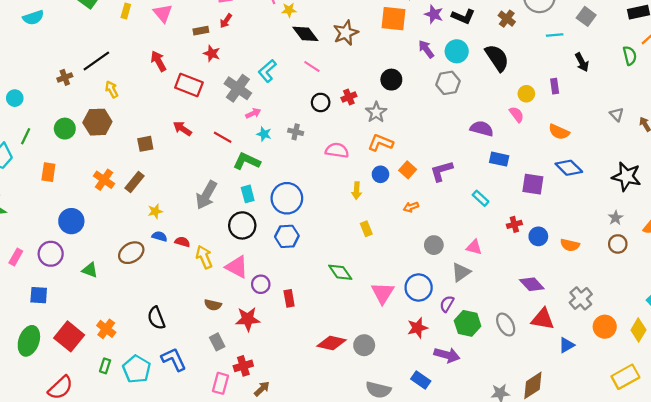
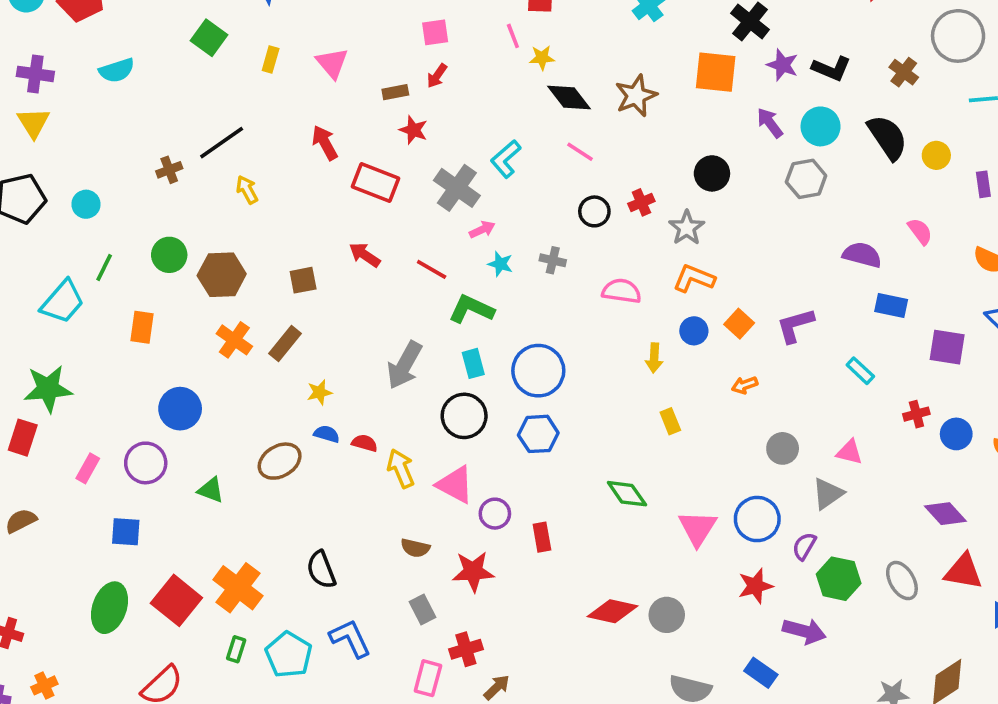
yellow circle: (526, 94) -> (936, 155), moved
brown hexagon: (97, 122) -> (222, 275), moved
orange cross: (106, 329) -> (238, 588), size x1.5

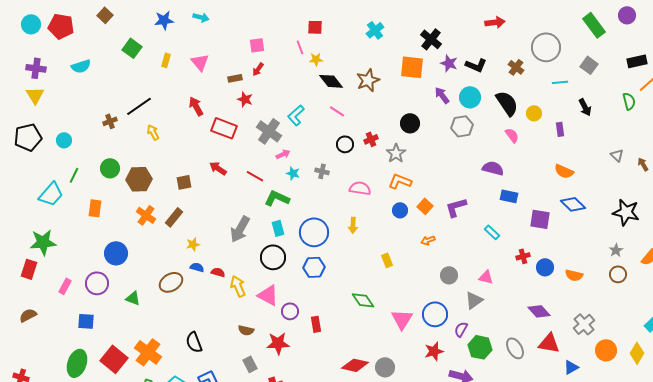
pink semicircle: (920, 231) -> (512, 135), moved
yellow arrow: (654, 358) -> (353, 225), moved

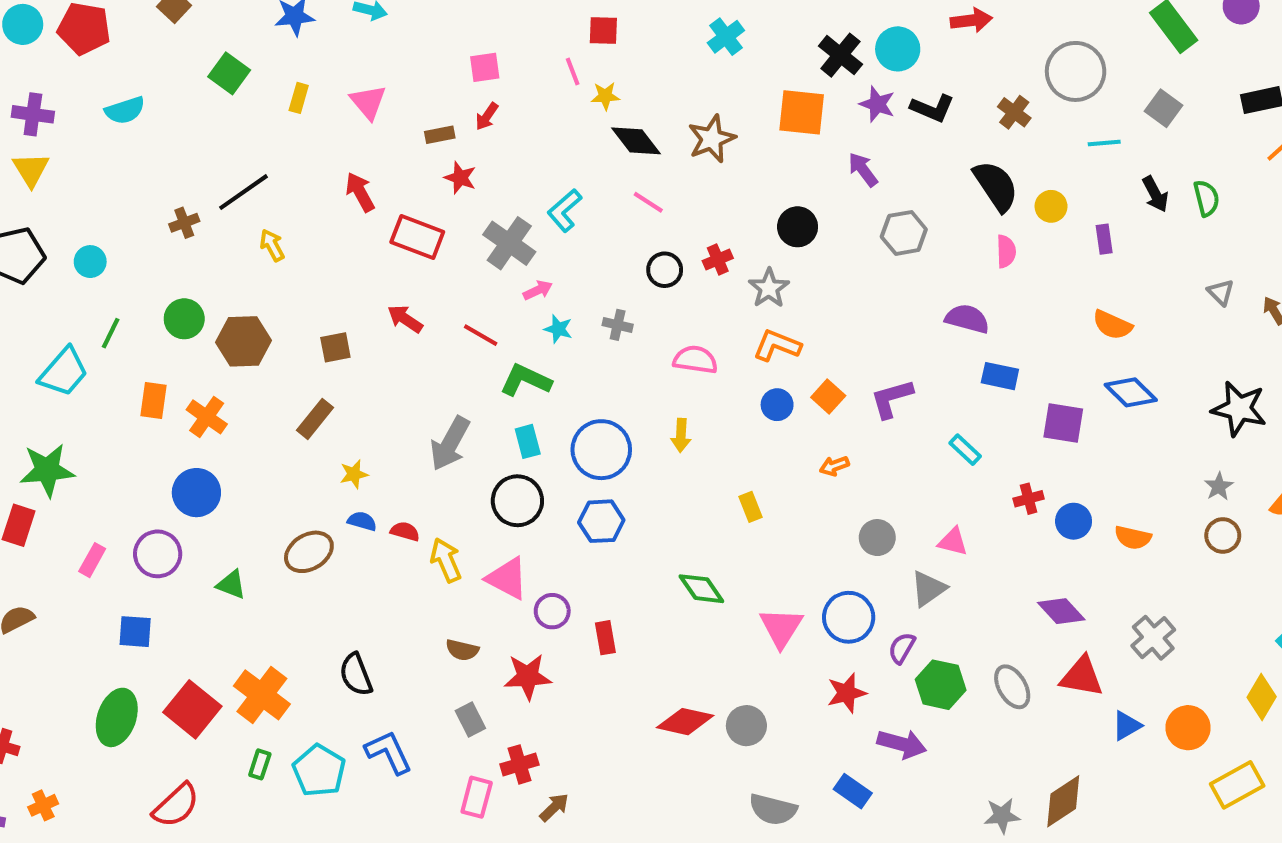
cyan circle: (470, 97) -> (898, 49), moved
green semicircle: (629, 101) -> (1206, 198), moved
pink semicircle: (512, 135) -> (1006, 251), turned 35
orange cross: (146, 215) -> (207, 417), moved
orange circle: (606, 350) -> (1188, 728), moved

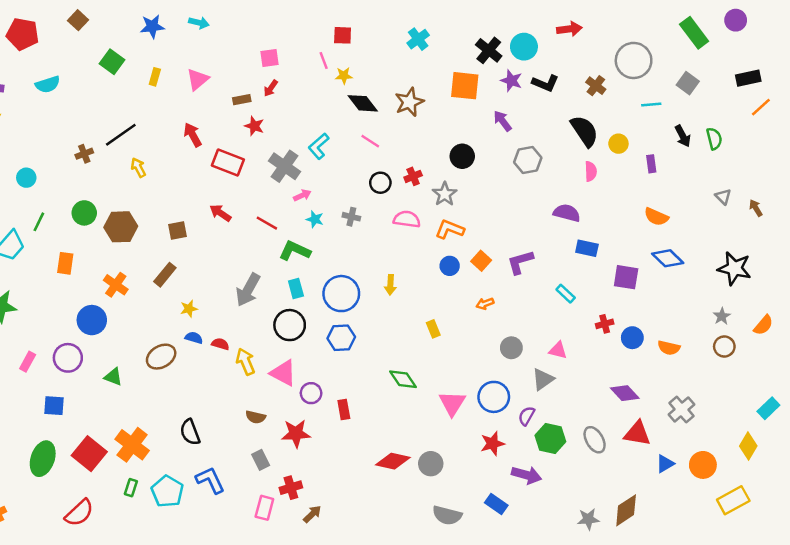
pink triangle: (368, 102) -> (198, 79), turned 30
pink semicircle: (695, 360) -> (407, 219), moved
orange cross: (207, 417) -> (116, 285), moved

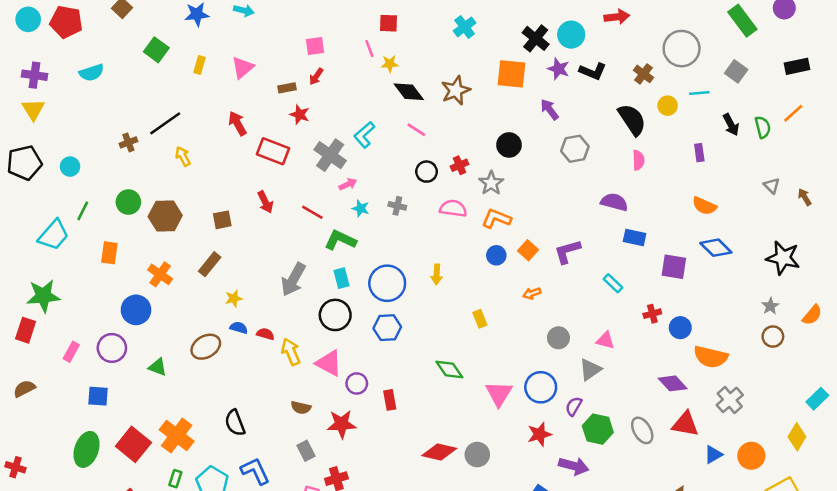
orange line: (761, 107) -> (793, 113), moved
yellow circle: (618, 144) -> (668, 106), moved
red arrow: (220, 213) -> (265, 202), turned -150
orange semicircle: (669, 348) -> (711, 357), moved, size x1.5

